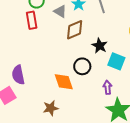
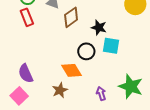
cyan square: (116, 61) -> (111, 46), moved
purple arrow: (107, 87) -> (101, 94), moved
brown star: (51, 108) -> (60, 90), moved

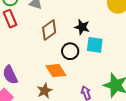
brown diamond: (71, 17) -> (49, 30), moved

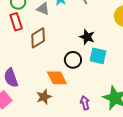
brown diamond: (49, 30) -> (38, 38), moved

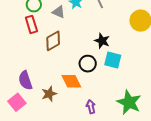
brown star: (44, 97) -> (49, 94), moved
purple arrow: (85, 103) -> (91, 107), moved

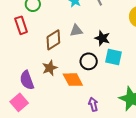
gray triangle: (59, 12) -> (76, 31), moved, turned -32
red rectangle: (31, 24) -> (21, 25), moved
brown star: (49, 94) -> (50, 68), moved

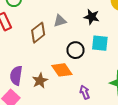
black star: (102, 38) -> (92, 17), moved
brown star: (50, 68) -> (40, 81), moved
purple semicircle: (27, 80) -> (16, 76), turned 36

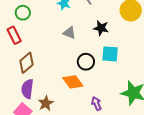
gray triangle: (60, 21) -> (69, 33), turned 40
brown diamond: (38, 33) -> (26, 63), moved
brown star: (40, 81) -> (46, 103), moved

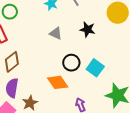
cyan square: (110, 54) -> (95, 68), moved, turned 30

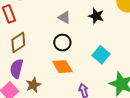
black circle: (71, 63) -> (62, 43), moved

